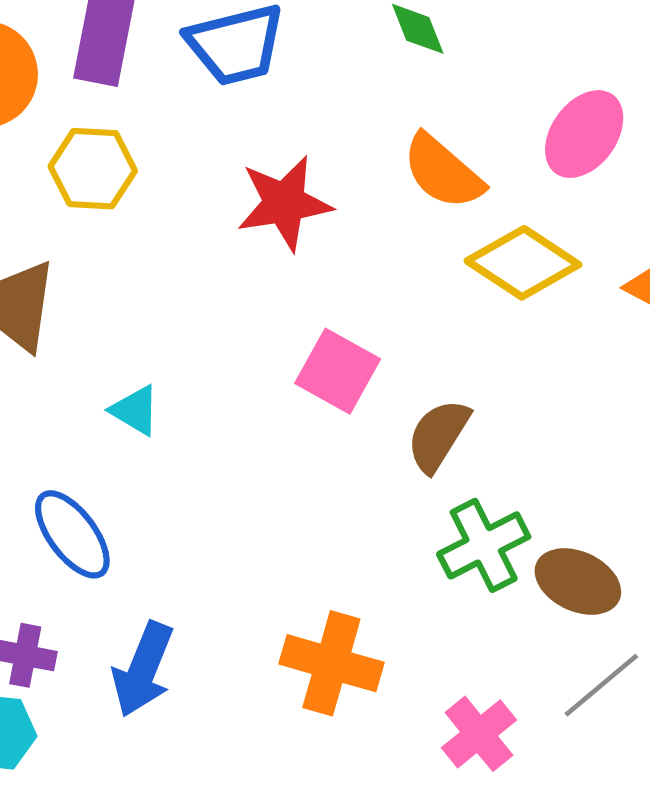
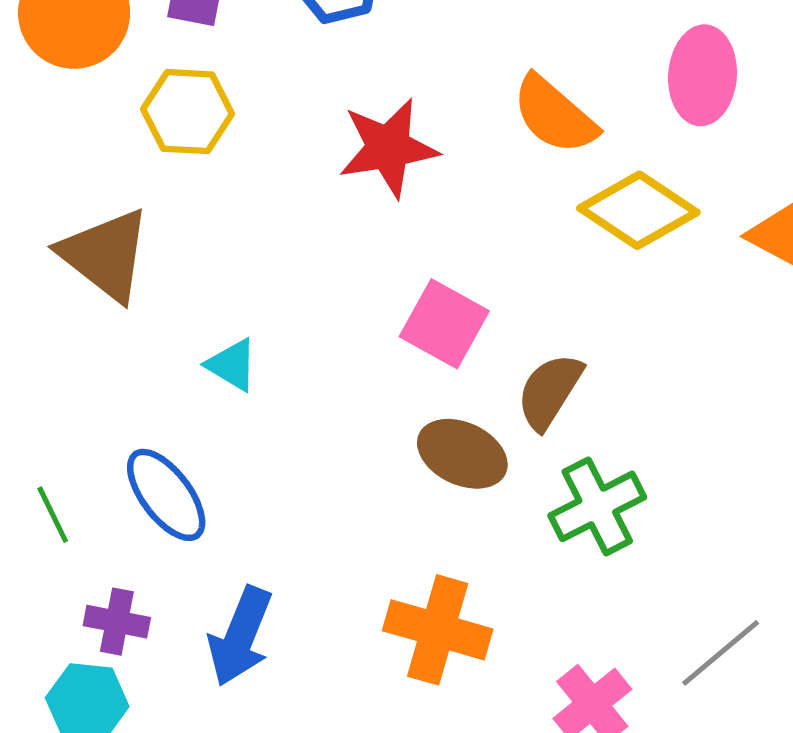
pink ellipse: (584, 134) -> (703, 75), turned -32
brown ellipse: (578, 582) -> (462, 454), moved

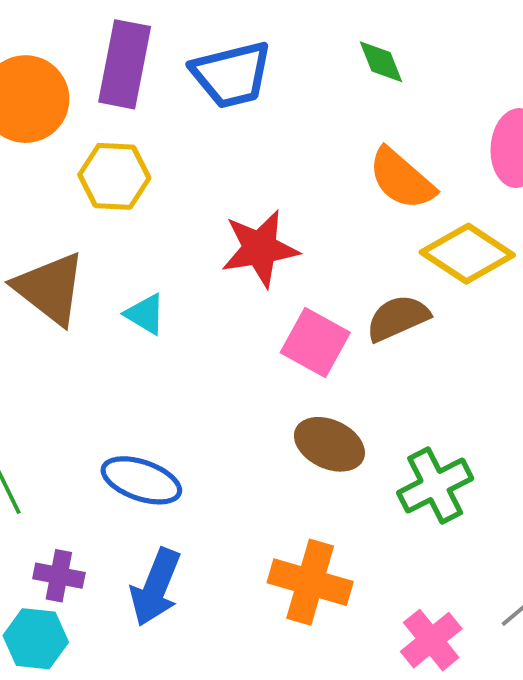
red star: (388, 148) -> (260, 248), moved
cyan triangle: (232, 365) -> (145, 314), moved
brown semicircle: (550, 391) -> (398, 318), moved, turned 34
blue ellipse: (166, 495) -> (141, 480), moved, turned -34

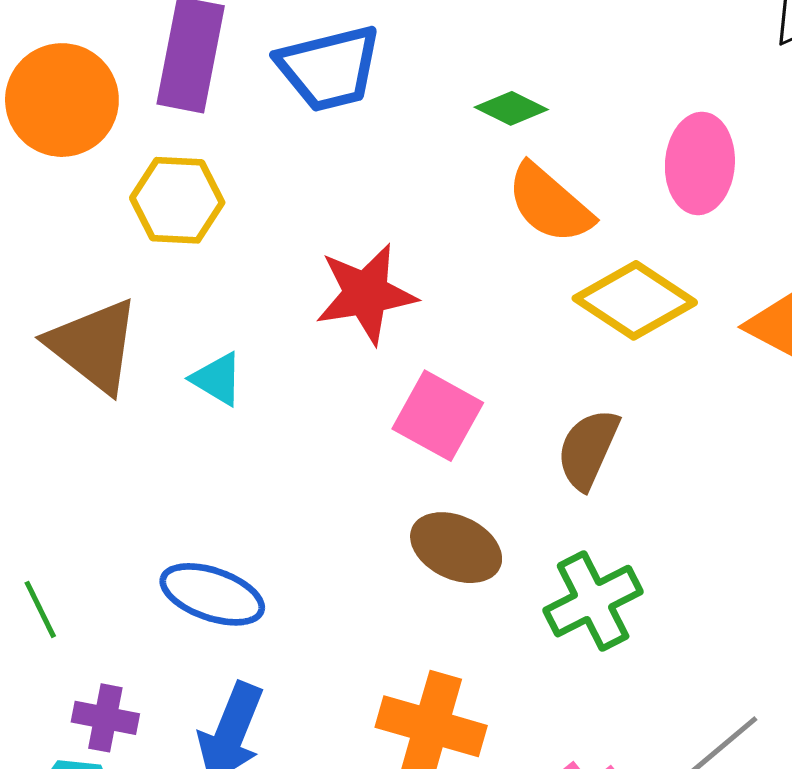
green diamond: (381, 62) -> (511, 108), moved, turned -42
brown semicircle: (398, 318) -> (588, 449), moved, turned -42

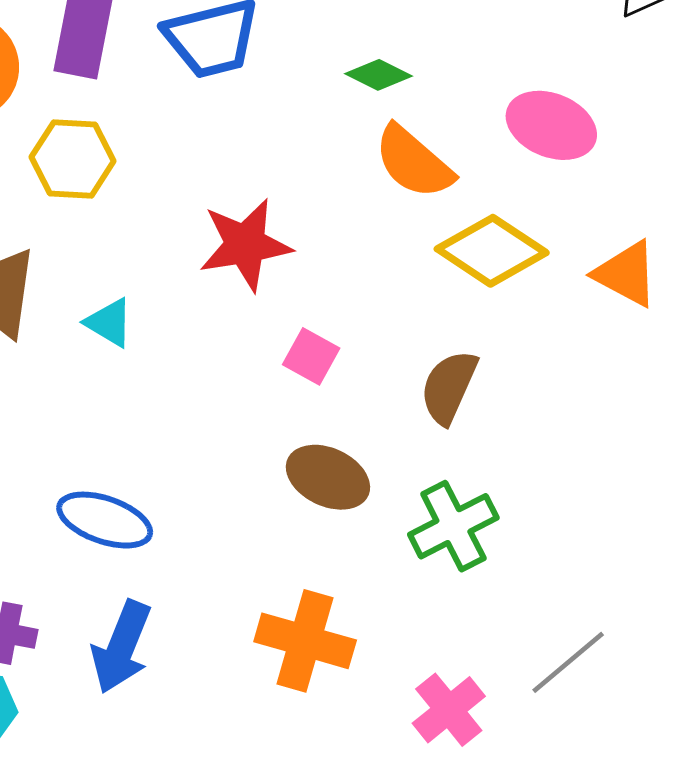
pink ellipse: (700, 163) -> (551, 125), turned -72
pink square: (438, 416) -> (311, 356), size x0.7

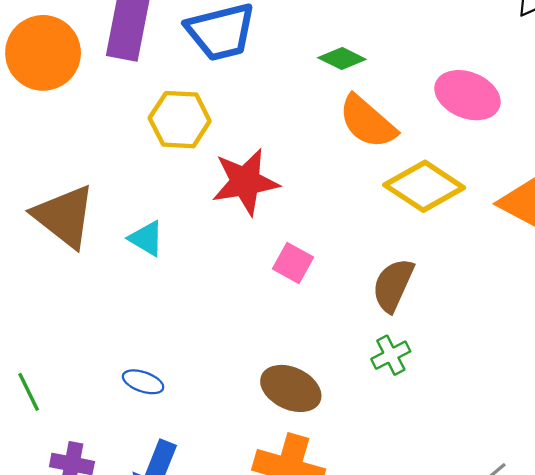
yellow hexagon: (73, 159) -> (180, 120), moved
brown ellipse: (328, 477) -> (291, 388), moved
blue ellipse: (105, 520) -> (143, 382), size x0.6
green cross: (453, 526) -> (391, 355), moved, size x0.6

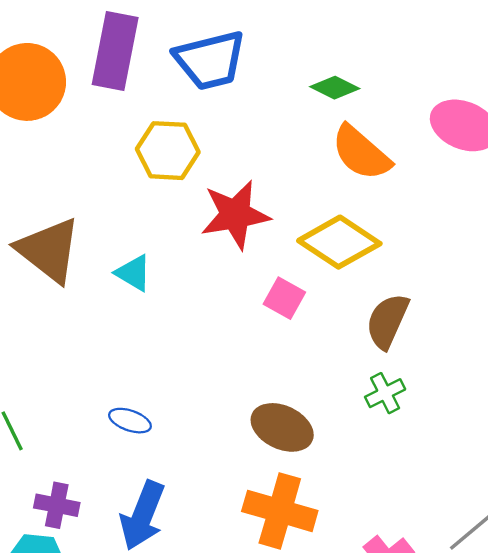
yellow diamond: (424, 186) -> (339, 242), moved

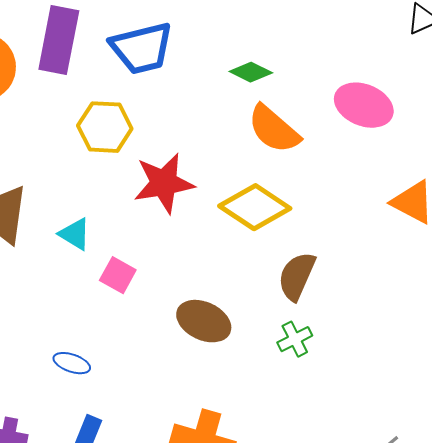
pink square: (284, 298) -> (118, 275), moved
brown ellipse: (282, 427) -> (204, 321), moved

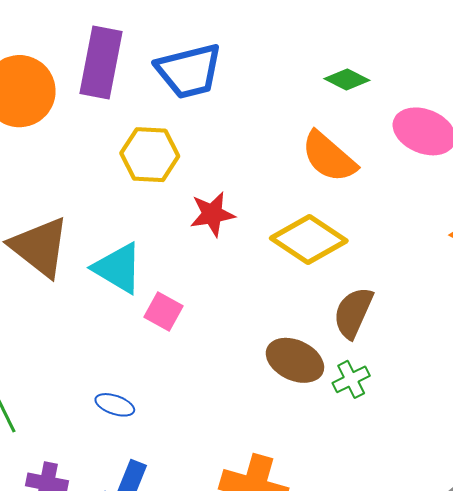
green diamond: (251, 72) -> (347, 79), moved
red star: (164, 183) -> (212, 214), size x0.7
cyan triangle: (75, 234) -> (118, 268), size x1.5
brown ellipse: (204, 321) -> (295, 360), moved

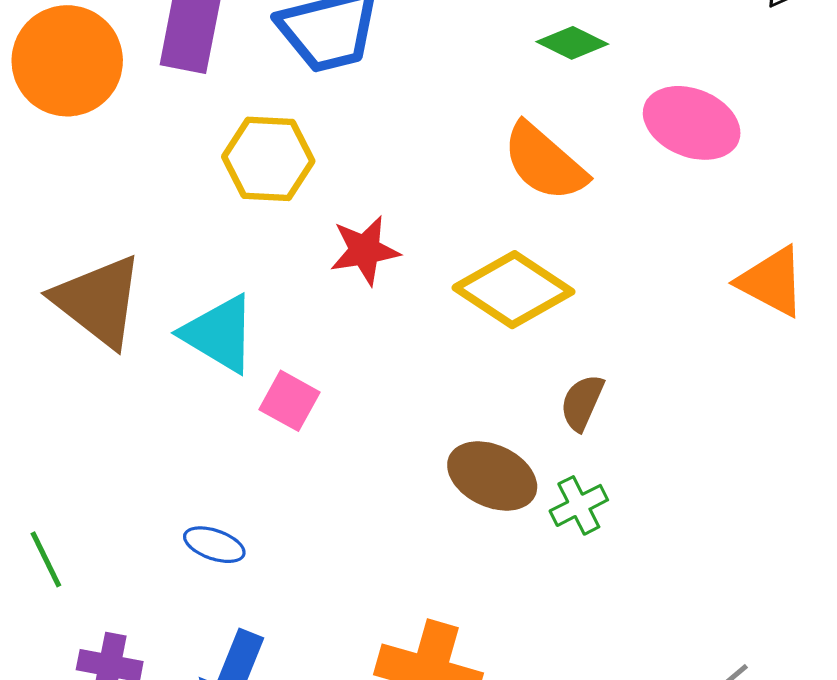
brown semicircle: (353, 313) -> (582, 402), size x0.7

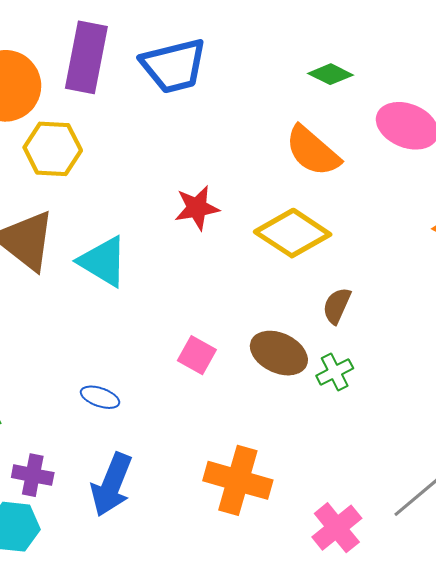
yellow hexagon: (268, 159) -> (53, 149), moved
pink square: (289, 401) -> (197, 355), moved

